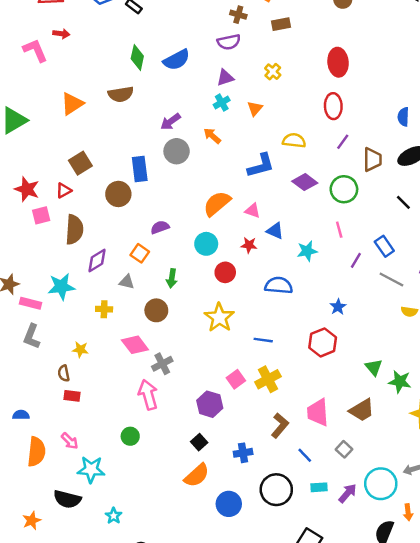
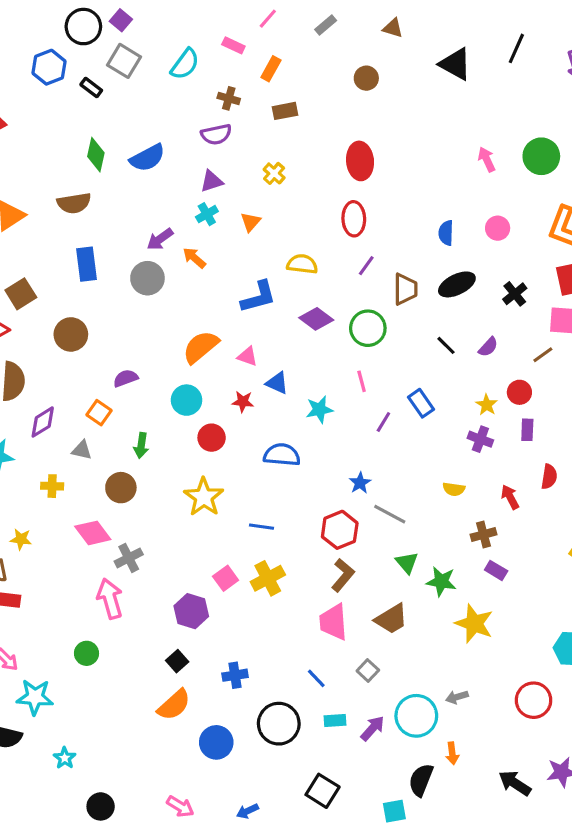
purple arrow: (171, 122) -> (160, 239), moved
blue rectangle: (140, 169) -> (86, 264), moved
gray line: (391, 279) -> (390, 514), moved
brown L-shape: (280, 426) -> (343, 575), moved

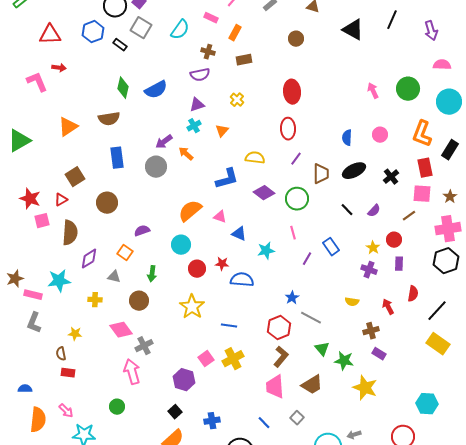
red star: (243, 402) -> (222, 264), moved

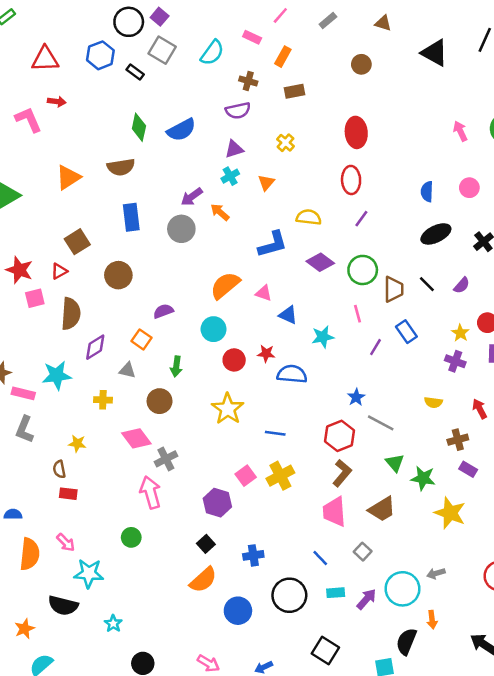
brown trapezoid: (321, 174) -> (393, 289), moved

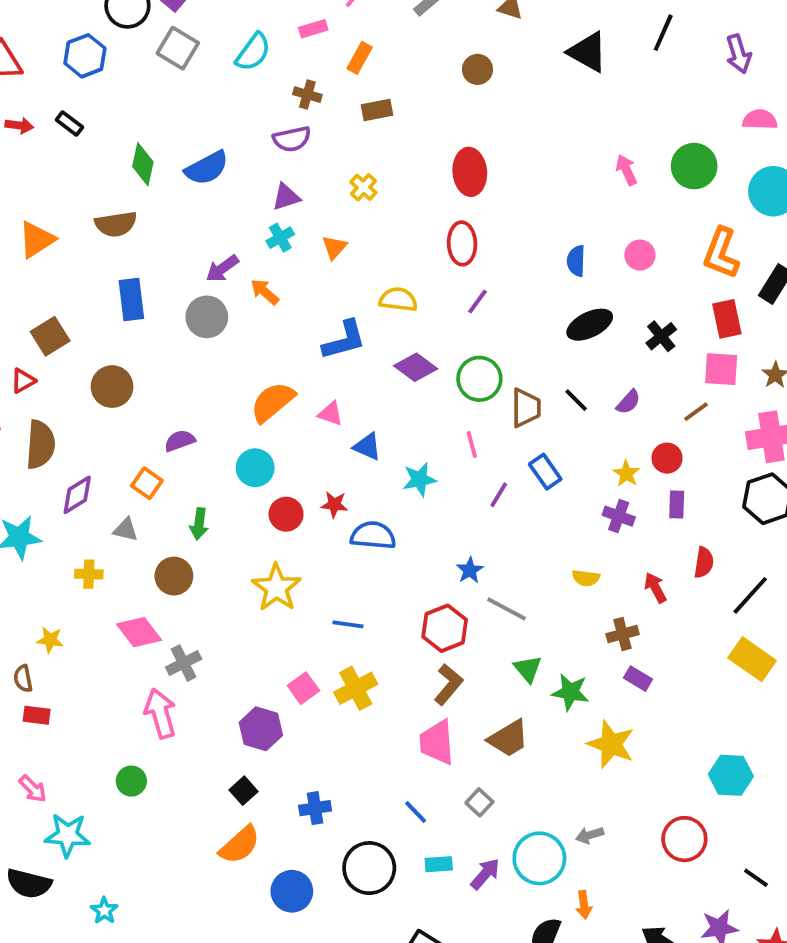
pink rectangle: (252, 37) -> (313, 29), turned -42
black rectangle: (135, 72) -> (69, 124), moved

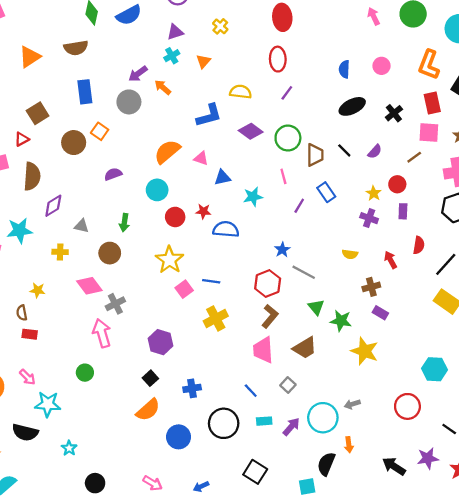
blue triangle: (367, 446) -> (222, 177), turned -36
orange square: (147, 483) -> (100, 131), moved
pink square: (303, 688) -> (184, 289), moved

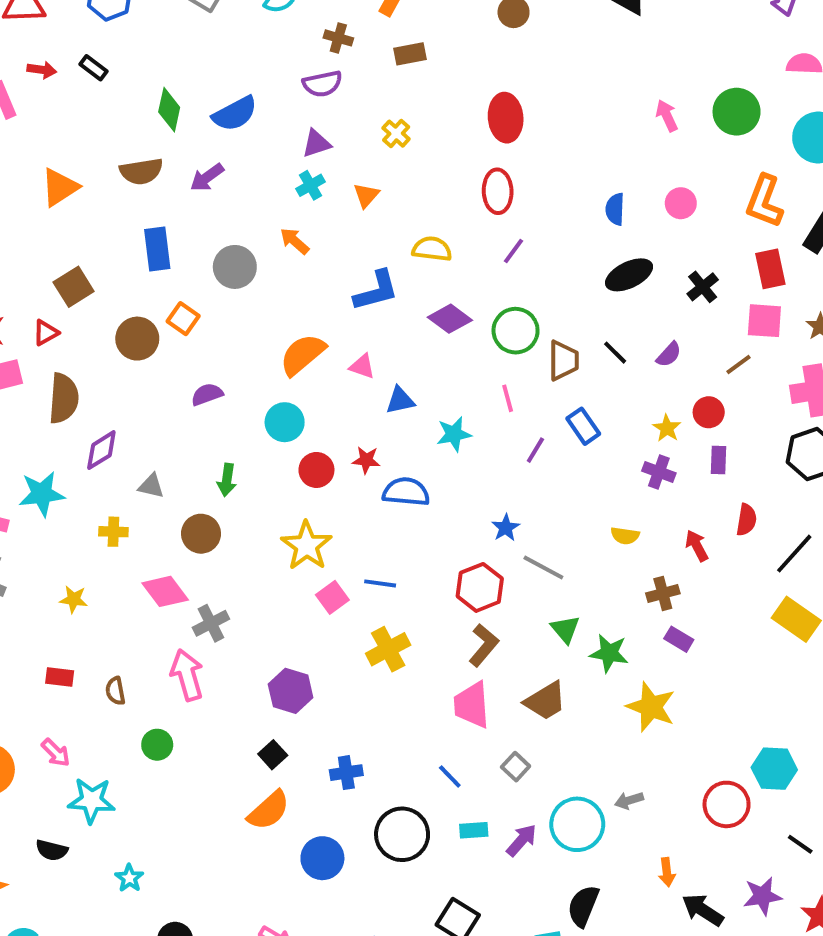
purple arrow: (138, 74) -> (207, 177), moved
brown semicircle: (22, 313) -> (115, 691), moved
cyan hexagon: (435, 369) -> (774, 769), moved
black semicircle: (25, 432) -> (52, 850), size x0.7
orange arrow: (349, 445) -> (667, 872), moved

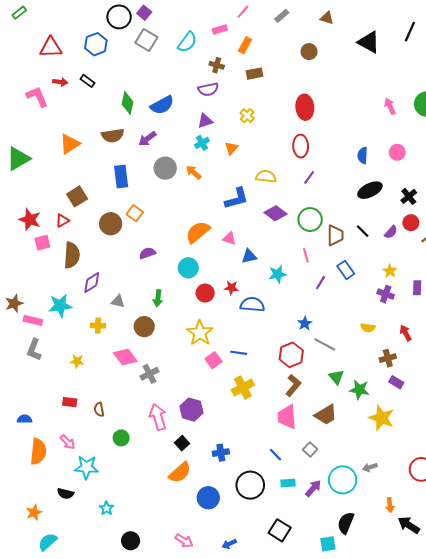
gray circle: (235, 267) -> (165, 168), moved
red circle: (709, 412) -> (411, 223), moved
pink arrow: (187, 675) -> (158, 417), moved

